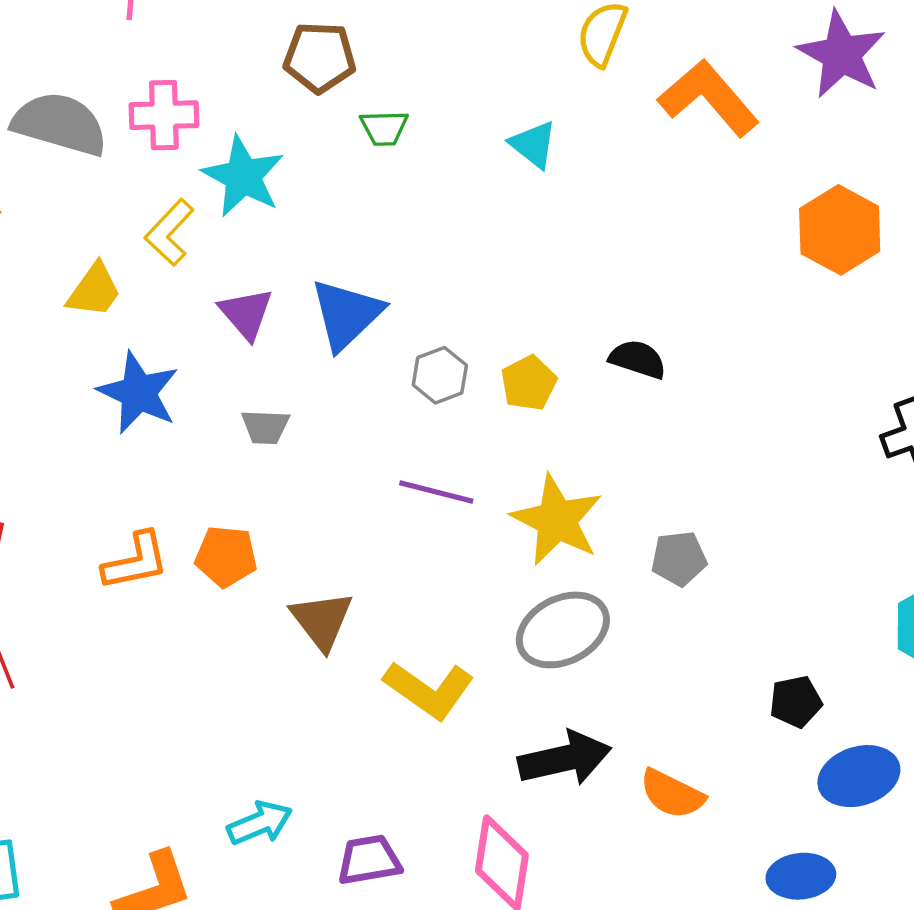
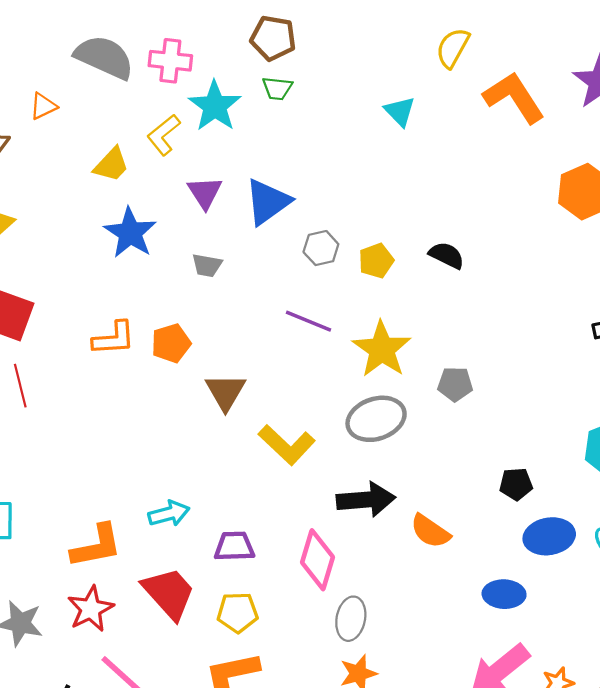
green trapezoid: (384, 128) -> (277, 88), moved
orange pentagon: (226, 556) -> (171, 343), turned -30

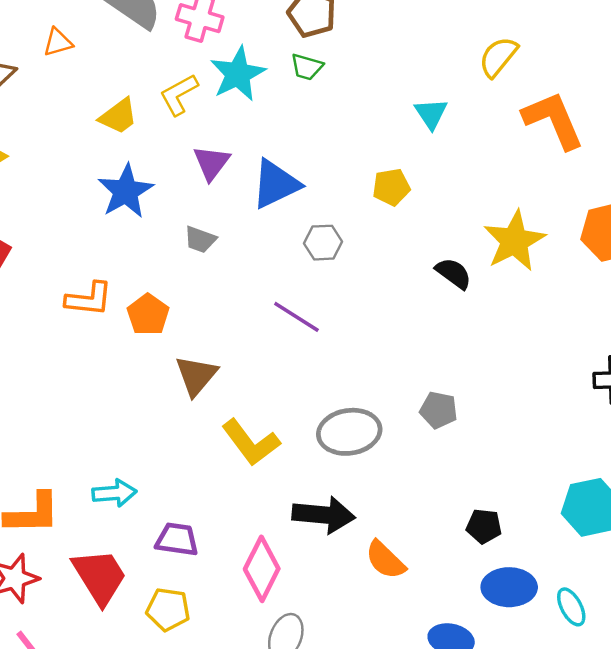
yellow pentagon: (376, 261) -> (391, 187), moved
orange pentagon: (171, 343) -> (148, 315), turned -30
yellow star: (382, 349) -> (514, 241), moved

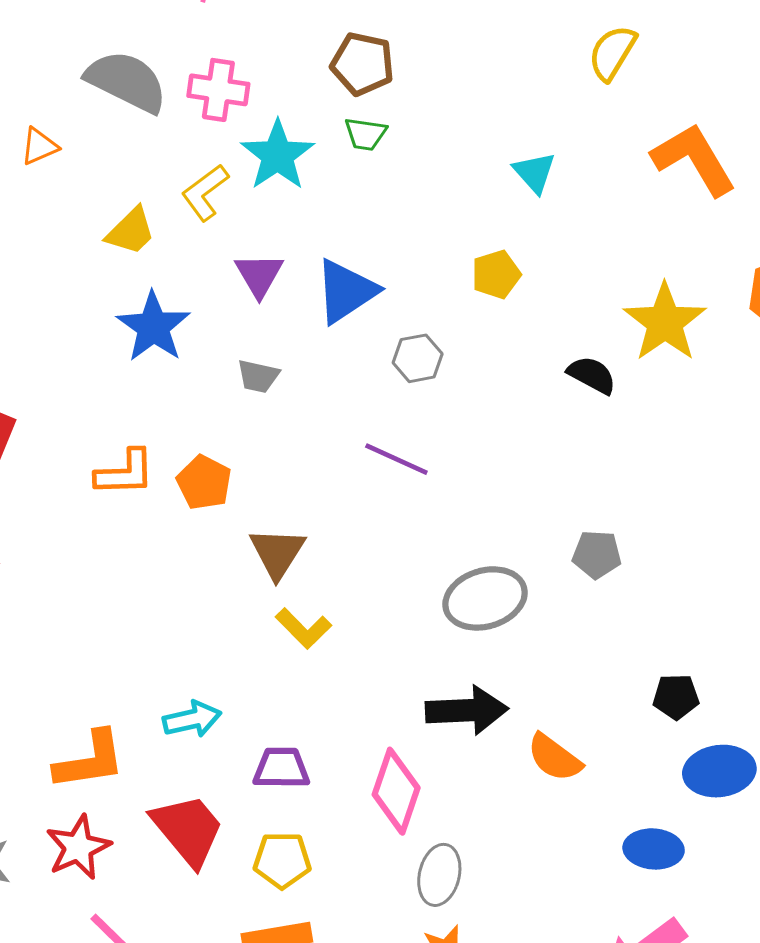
yellow semicircle: (498, 57) -> (612, 53), moved
yellow L-shape: (251, 443) -> (303, 628), moved, size x0.7

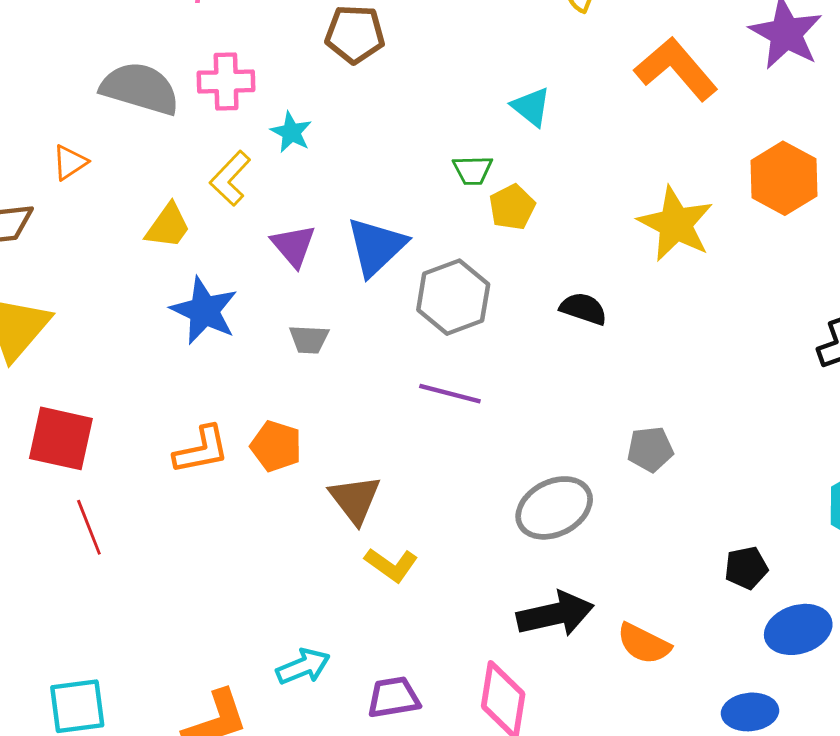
green trapezoid: (365, 134) -> (473, 170), moved
cyan star: (278, 155) -> (291, 132), size x0.6
gray hexagon: (418, 358) -> (453, 297), size x1.6
black semicircle: (592, 375) -> (583, 309), moved

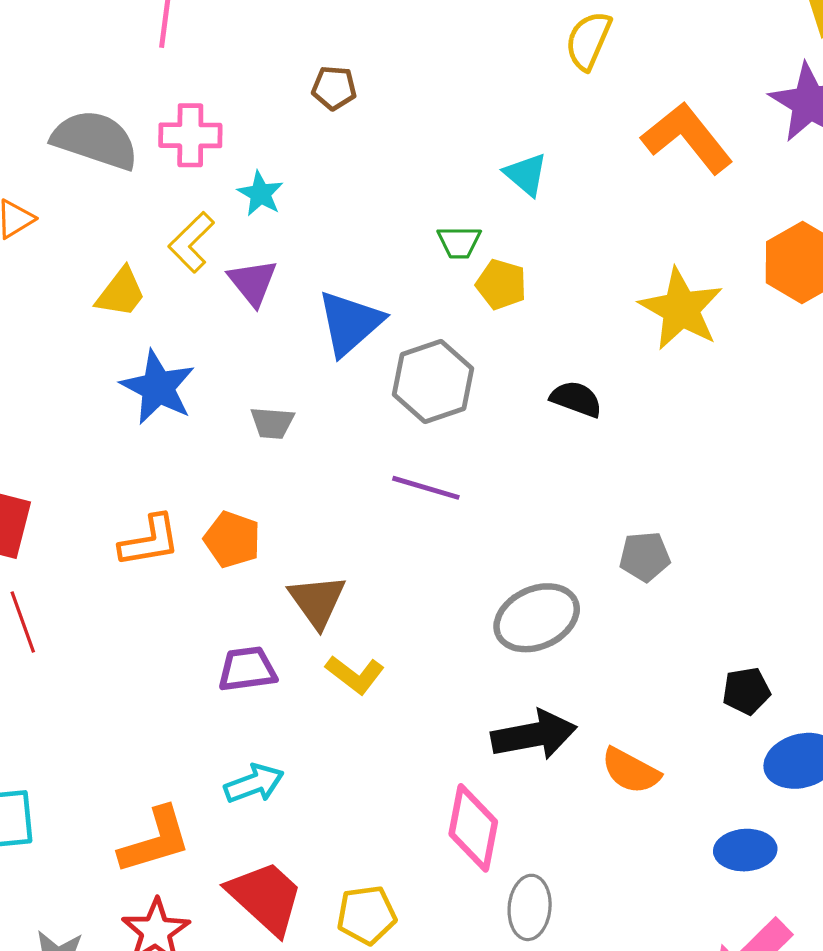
brown pentagon: (355, 34) -> (334, 88), size x0.7
yellow pentagon: (512, 207) -> (501, 284), turned -30
purple triangle: (293, 246) -> (253, 282), moved
purple trapezoid: (393, 697) -> (247, 669), moved

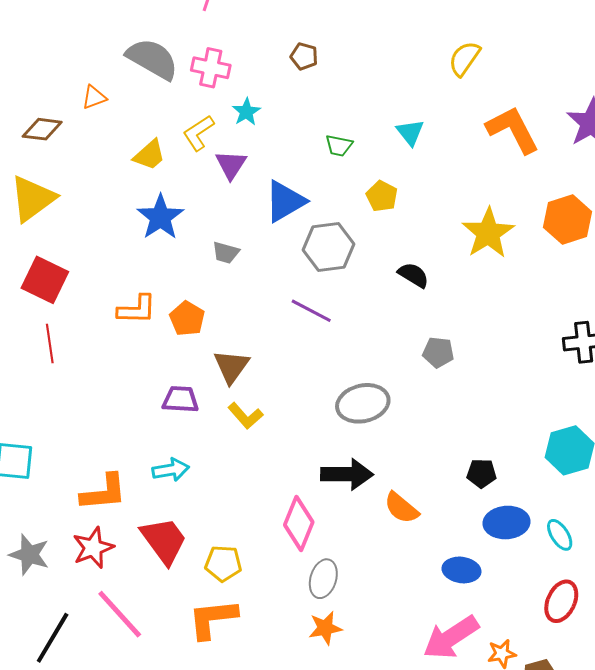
green trapezoid: (459, 242) -> (339, 146), moved
gray pentagon: (645, 557) -> (438, 352), moved

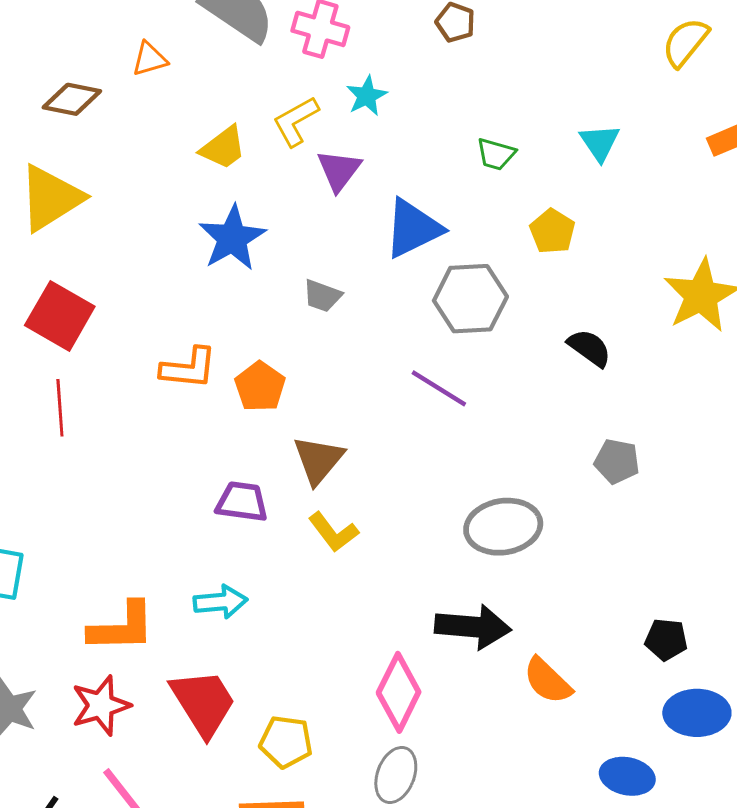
gray ellipse: (323, 579) -> (396, 775), moved

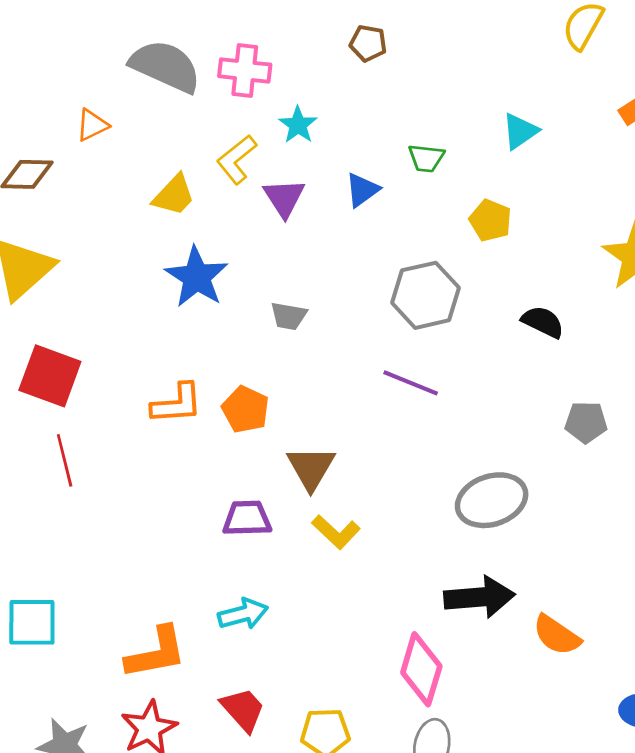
cyan triangle: (600, 143) -> (520, 131), turned 39
blue triangle: (413, 228) -> (362, 190), moved, size x0.6
red trapezoid: (203, 703) -> (243, 709), size x0.7

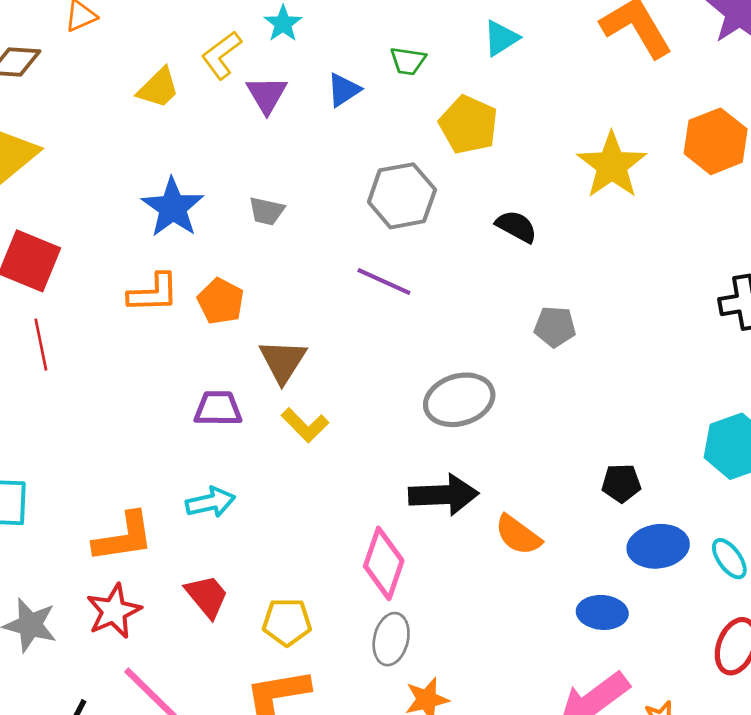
yellow pentagon: (490, 220) -> (469, 125), size x1.4
blue star: (197, 277) -> (173, 207), moved

